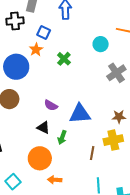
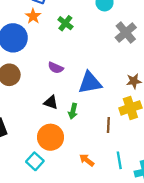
purple semicircle: (51, 105) -> (56, 68), moved
orange arrow: (55, 180) -> (87, 160), moved, turned 40
cyan square: (13, 182) -> (35, 161), moved

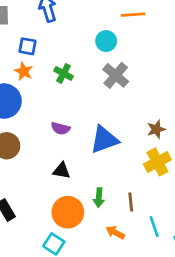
gray cross: (126, 32) -> (116, 75), moved
green arrow: (73, 111) -> (99, 198), moved
brown line: (108, 125) -> (131, 202), moved

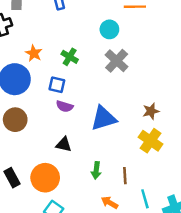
blue square: (28, 46) -> (57, 85), moved
yellow cross: (157, 162) -> (151, 141), turned -30
orange circle: (68, 212) -> (45, 178), moved

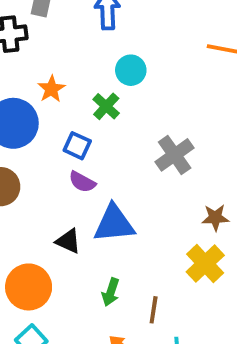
cyan circle: (109, 29) -> (131, 70), moved
gray cross: (117, 61) -> (175, 155), moved
blue triangle: (104, 118) -> (114, 224), moved

